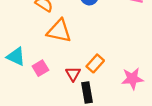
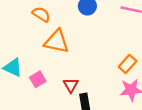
orange rectangle: (95, 63) -> (128, 64), moved

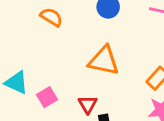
orange triangle: (57, 41) -> (104, 61), moved

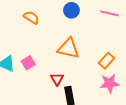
pink square: (47, 97) -> (28, 63), moved

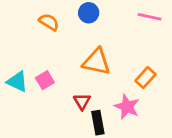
blue circle: (71, 10) -> (89, 13), moved
pink star: (110, 83) -> (127, 107), moved, turned 30

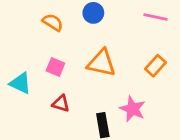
orange rectangle: (145, 78) -> (156, 66), moved
pink square: (45, 80) -> (55, 67), moved, turned -36
red triangle: (82, 101) -> (61, 104), moved, turned -42

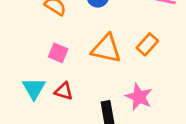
orange rectangle: (156, 66) -> (147, 44), moved
cyan triangle: (20, 83) -> (34, 88), moved, turned 35

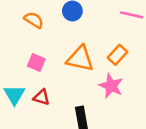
pink star: (139, 97) -> (111, 86), moved

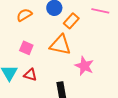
orange semicircle: (34, 20) -> (24, 15), turned -63
orange rectangle: (117, 55) -> (71, 21), moved

